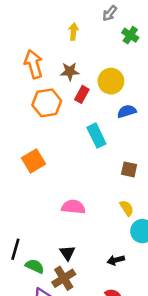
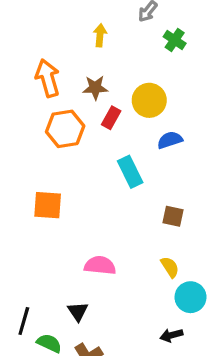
orange square: (34, 161) -> (48, 205), turned 35
black triangle: (67, 253) -> (78, 311), moved
black arrow: (116, 260) -> (171, 335), moved

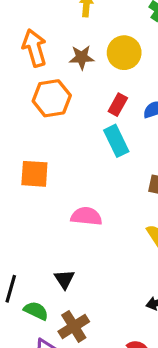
yellow circle: (149, 100) -> (124, 53), moved
red rectangle: (111, 118) -> (118, 105), moved
pink semicircle: (100, 265) -> (86, 216), moved

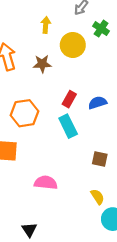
yellow circle: (124, 53) -> (73, 45), moved
orange hexagon: (52, 98) -> (25, 113), moved

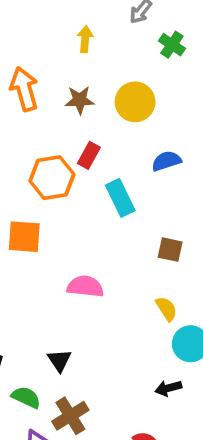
yellow circle: (73, 45) -> (135, 102), moved
red rectangle: (69, 99) -> (89, 155), moved

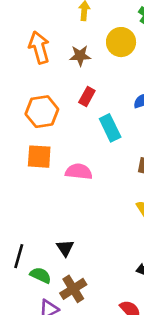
yellow circle: (135, 102) -> (121, 42), moved
orange hexagon: (52, 178) -> (42, 112), moved
pink semicircle: (85, 287) -> (79, 172), moved

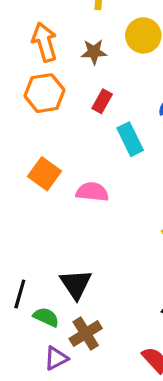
orange hexagon: (42, 112) -> (44, 93), moved
orange square: (39, 157) -> (44, 174), turned 32
black triangle: (65, 248) -> (76, 284), size x1.5

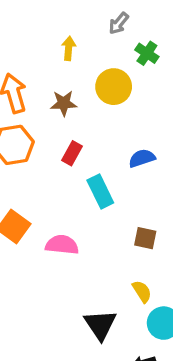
black triangle: (76, 284) -> (100, 325), moved

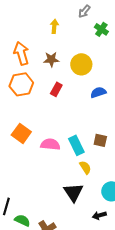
yellow circle: (114, 87) -> (81, 64), moved
cyan rectangle: (100, 191) -> (76, 145), moved
yellow semicircle: (142, 291) -> (85, 167), moved

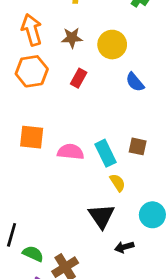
blue semicircle: (98, 92) -> (135, 82), turned -112
orange square: (21, 133) -> (32, 137), turned -30
black arrow: (99, 215) -> (124, 247), moved

